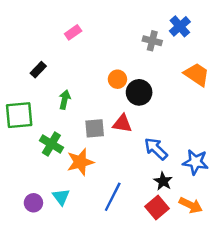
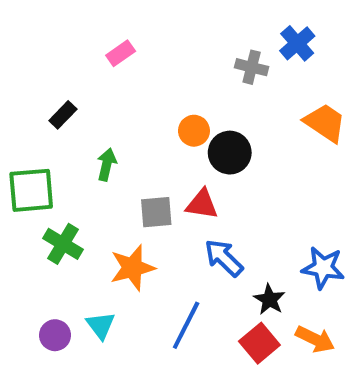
green cross: (51, 144) -> (63, 244), moved
blue arrow: (156, 149) -> (224, 258), moved

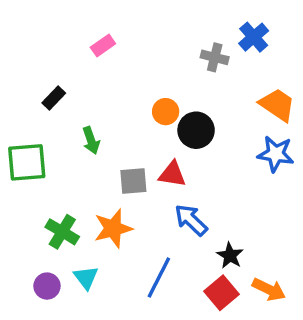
green arrow: (107, 164) -> (91, 140), turned 148
green cross: (63, 244) -> (62, 232), moved
blue star: (323, 268) -> (276, 154), moved

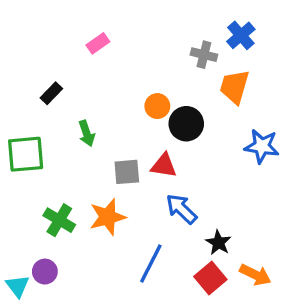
orange trapezoid: (277, 105) -> (234, 87), moved, turned -108
cyan triangle: (86, 278) -> (18, 286), moved

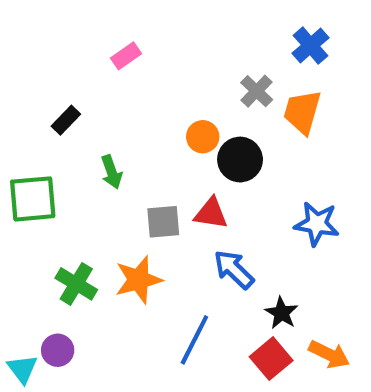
gray cross: (204, 55) -> (257, 91), moved, turned 30
blue star: (262, 146) -> (317, 224), moved

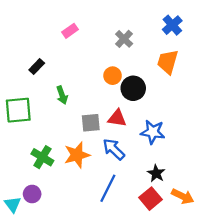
gray cross: (257, 91) -> (124, 39), moved
blue star: (317, 224) -> (153, 132), moved
blue arrow: (234, 269) -> (114, 149), moved

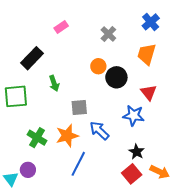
black rectangle: (37, 66) -> (32, 58), size x1.6
red triangle: (117, 118) -> (149, 92), moved, turned 42
blue line: (108, 188) -> (78, 164), moved

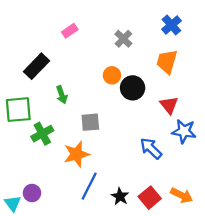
blue star: (134, 116) -> (184, 131), moved
blue arrow: (99, 131) -> (151, 148), moved
green cross: (37, 138) -> (42, 134), moved, turned 30
black star: (137, 152) -> (120, 196), moved

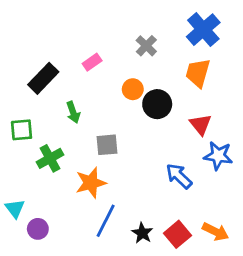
blue cross: (171, 25) -> (203, 30), size x1.4
pink rectangle: (70, 31) -> (92, 62), moved
green square: (18, 110) -> (22, 130), size x0.7
cyan triangle: (13, 203) -> (15, 209), moved

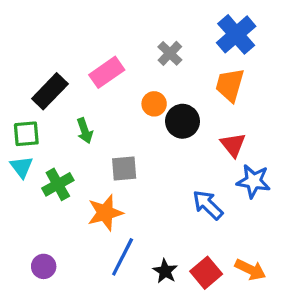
pink rectangle: (92, 62) -> (107, 72), size x1.5
green square: (22, 130) -> (26, 134), moved
cyan triangle: (15, 209) -> (22, 167), moved

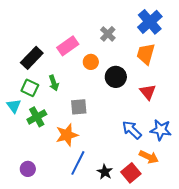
orange circle: (154, 104) -> (91, 62), moved
green square: (26, 134) -> (30, 88), moved, turned 30
blue star: (254, 181) -> (161, 130), moved
orange arrow: (250, 270) -> (149, 157), moved

